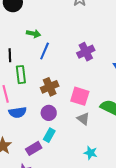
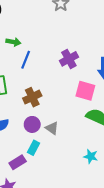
pink square: (80, 96) -> (85, 91), moved
gray triangle: (83, 119) -> (52, 128), moved
cyan star: (91, 153) -> (91, 156), moved

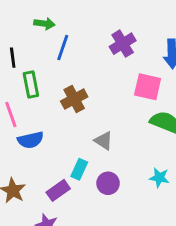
purple circle: (32, 124) -> (108, 183), moved

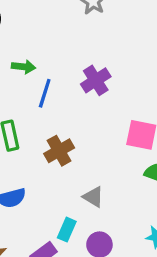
purple cross: (123, 44) -> (96, 80), moved

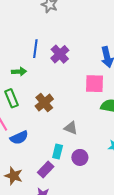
green arrow: (24, 67) -> (19, 72), moved
blue line: (45, 93) -> (35, 49), moved

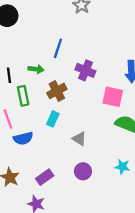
purple cross: (60, 54) -> (85, 70), moved, turned -36
brown cross: (44, 103) -> (57, 91), moved
cyan rectangle: (58, 152) -> (53, 119), moved

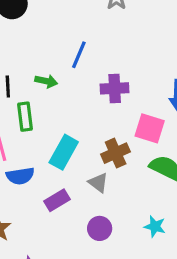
purple cross: (85, 70) -> (115, 88), turned -30
brown cross: (57, 91) -> (116, 153), moved
cyan rectangle: (53, 119) -> (64, 152), size x1.5
purple rectangle: (45, 177) -> (57, 200), moved

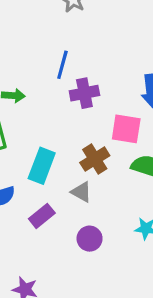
blue line: (79, 55) -> (62, 65), moved

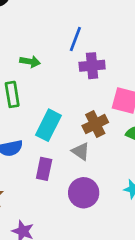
purple rectangle: (42, 216) -> (44, 169), turned -45
purple circle: (90, 239) -> (84, 193), size x1.4

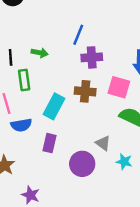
brown cross: (95, 124) -> (85, 91), moved, turned 30
gray triangle: (81, 151) -> (103, 143), moved

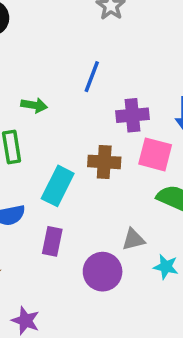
purple cross: (92, 57) -> (132, 115), moved
gray triangle: (103, 143) -> (133, 239), turned -49

